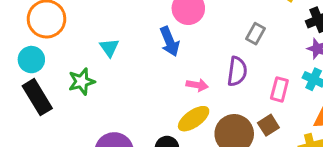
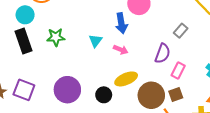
cyan triangle: (109, 48) -> (96, 41), moved
pink arrow: (197, 85) -> (121, 50), moved
pink rectangle: (279, 89) -> (178, 70), moved

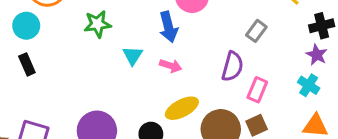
green star: (56, 37) -> (97, 24), moved
black rectangle: (23, 41) -> (27, 64), size x0.6

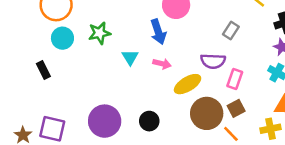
cyan circle: (26, 26) -> (62, 38), moved
purple semicircle: (232, 67) -> (213, 61), turned 80
yellow ellipse: (182, 108) -> (188, 84), moved

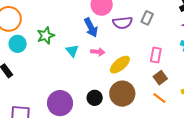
purple semicircle: (213, 61) -> (123, 23), moved
brown circle: (207, 113) -> (122, 94), moved

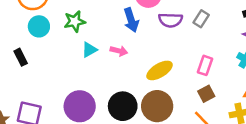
cyan triangle: (72, 51) -> (89, 50), moved, turned 32
pink arrow: (98, 52) -> (119, 51), moved
black circle: (95, 98) -> (123, 106), size x1.5

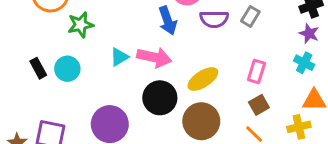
green star: (75, 21) -> (81, 25), moved
cyan circle: (39, 26) -> (67, 69), moved
pink arrow: (119, 51) -> (154, 57), size x1.6
black circle: (123, 106) -> (160, 98), moved

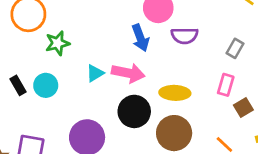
gray rectangle: (250, 16) -> (235, 48), moved
yellow ellipse: (203, 79) -> (175, 93), turned 36
brown square: (259, 105) -> (243, 108), moved

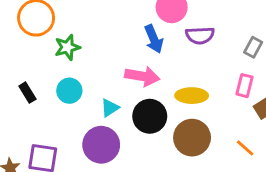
cyan triangle: (95, 73) -> (110, 108), moved
cyan circle: (46, 85) -> (69, 91), moved

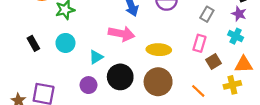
black circle: (150, 116) -> (120, 77), moved
purple circle: (101, 145) -> (88, 85), size x0.6

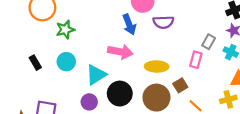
gray rectangle: (207, 14) -> (209, 42), moved
cyan triangle: (96, 57) -> (96, 75), size x1.5
brown square: (214, 61) -> (180, 85), moved

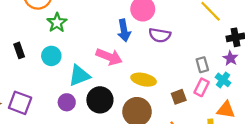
green star: (65, 30) -> (57, 23), turned -30
gray rectangle: (209, 42) -> (202, 65), turned -56
pink rectangle: (196, 60) -> (202, 87), moved
brown square: (180, 85) -> (179, 97), moved

